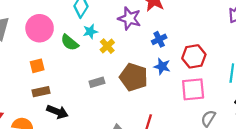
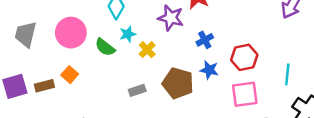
orange square: (37, 66) -> (70, 75), turned -32
brown rectangle: (41, 92) -> (44, 86), moved

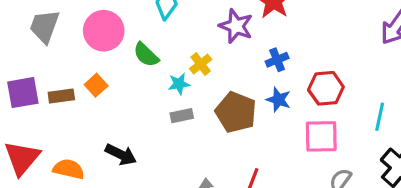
cyan star: (128, 34) -> (179, 84), moved

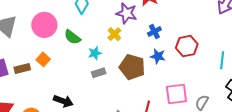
yellow cross: (201, 64) -> (114, 34), moved
pink square: (321, 136) -> (176, 94), moved

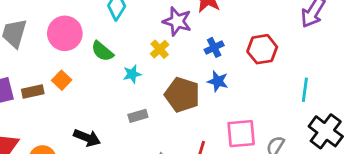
red hexagon: (187, 46) -> (262, 49), moved
gray rectangle: (99, 73) -> (138, 116), moved

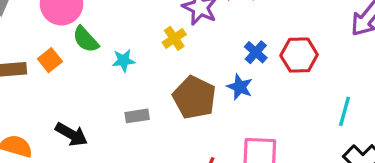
blue cross: (214, 47) -> (256, 52), moved, turned -30
green semicircle: (102, 51) -> (86, 39), moved
cyan star: (132, 74) -> (123, 60), moved

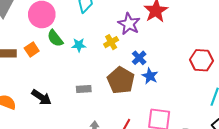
blue cross: (256, 52) -> (139, 58), moved
red hexagon: (299, 55) -> (202, 60), moved
cyan star: (123, 60) -> (79, 45), moved

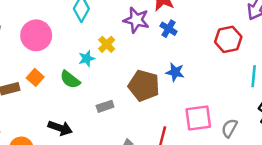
green semicircle: (55, 38) -> (70, 80), moved
yellow cross: (111, 42) -> (107, 44), moved
blue cross: (139, 58) -> (169, 29), moved

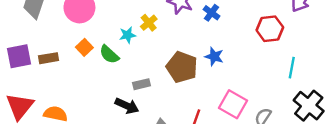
orange square: (35, 77) -> (84, 47), moved
pink square: (198, 118) -> (233, 104), turned 32
black arrow: (60, 128) -> (127, 106), moved

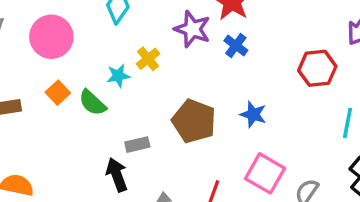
blue star: (214, 57) -> (253, 114), moved
black arrow: (127, 106) -> (117, 175), turned -135

